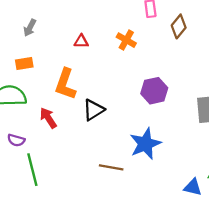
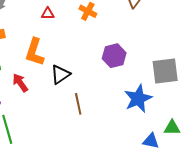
blue star: (145, 144) -> (138, 99), moved
brown line: (111, 167) -> (78, 104), moved, turned 70

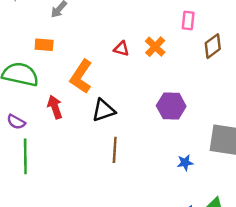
red triangle: (48, 14) -> (121, 49), moved
blue star: (138, 99) -> (185, 163), size x0.5

